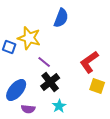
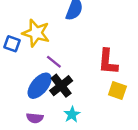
red L-shape: (89, 62) -> (108, 62), turned -50
blue ellipse: (16, 90) -> (40, 86), moved

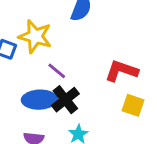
red L-shape: (108, 62) -> (121, 71), turned 104
blue ellipse: (40, 86) -> (39, 100), turned 48

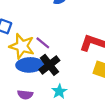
yellow star: (35, 36) -> (22, 46), moved

